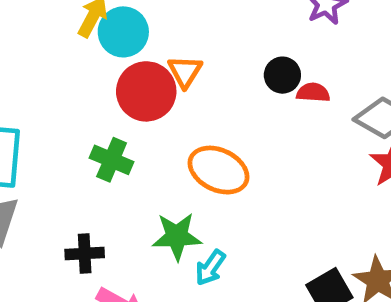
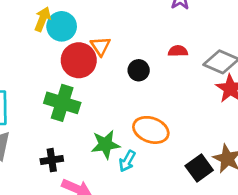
black circle: (282, 75) -> (139, 70), moved
green cross: (112, 160) -> (62, 103), size x1.4
orange ellipse: (219, 170) -> (151, 130), moved

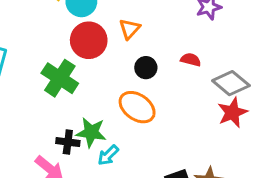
orange triangle: (101, 46) -> (130, 29), moved
orange ellipse: (151, 130) -> (137, 107), moved
black cross: (52, 160) -> (68, 142), moved

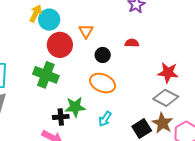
gray diamond: (231, 83) -> (166, 98), moved
red star: (232, 112) -> (168, 73), turned -30
cyan arrow: (108, 155) -> (105, 119), moved

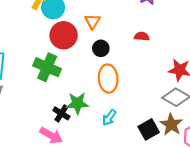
black circle: (103, 55) -> (101, 48), moved
orange ellipse: (103, 83) -> (108, 79), turned 60
black cross: (61, 117) -> (61, 113), turned 35

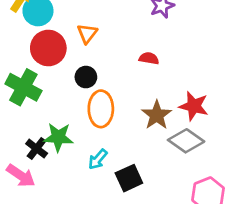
black circle: (101, 48) -> (86, 77), moved
brown star: (171, 124) -> (157, 115), moved
black square: (149, 129) -> (129, 178), moved

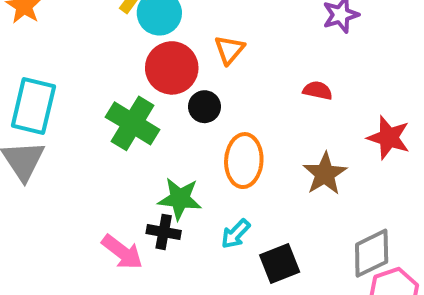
black circle: (86, 77) -> (204, 107), moved
red star: (194, 106) -> (389, 138), moved
gray diamond: (186, 141) -> (372, 253), moved, turned -64
black cross: (37, 149) -> (164, 232), moved, turned -30

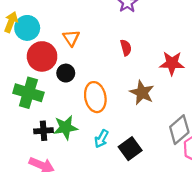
red semicircle: (318, 90) -> (126, 48), turned 77
black cross: (164, 232) -> (44, 131), moved

